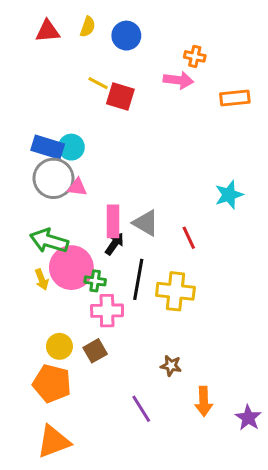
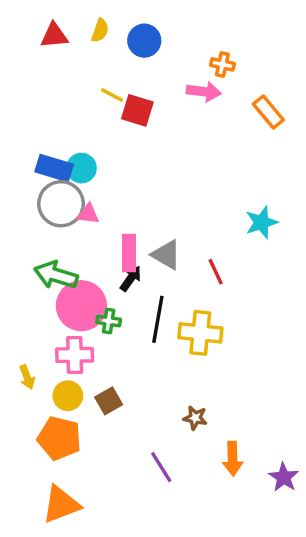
orange rectangle: (235, 98) -> (268, 112), turned 56
yellow arrow: (42, 279) -> (27, 377), moved
pink cross: (107, 311) -> (75, 355), moved

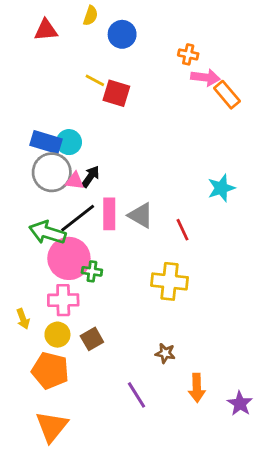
yellow semicircle: (100, 30) -> (91, 16), moved
pink arrow: (204, 92) -> (205, 77), moved
black arrow: (131, 279) -> (91, 177), moved
black line: (158, 319) -> (78, 218), moved, turned 42
orange triangle: (61, 505) -> (52, 427), turned -30

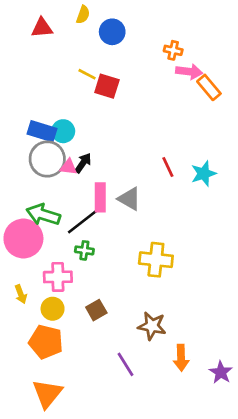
black line: (78, 218) -> (83, 221), moved
red line: (182, 230) -> (168, 167), moved
pink circle: (69, 258) -> (23, 239), moved
brown square: (92, 339) -> (96, 310), moved
brown star: (165, 353) -> (152, 326), size x1.5

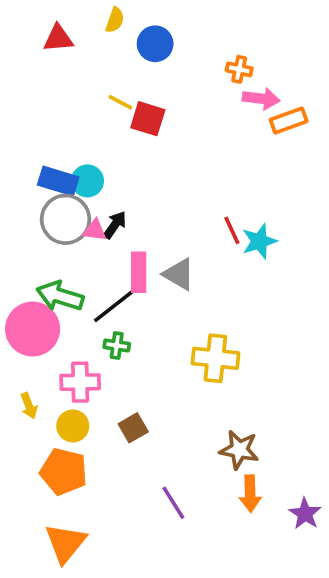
orange rectangle: (209, 87) -> (289, 121), turned -70
cyan star: (204, 174) -> (259, 241), moved
brown star: (152, 326) -> (239, 450), moved

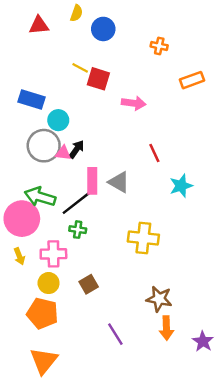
pink arrow: (261, 99) -> (134, 103), moved
blue rectangle: (58, 181) -> (32, 99), moved
cyan star: (259, 241) -> (181, 186), moved
yellow arrow: (29, 406) -> (19, 256), moved

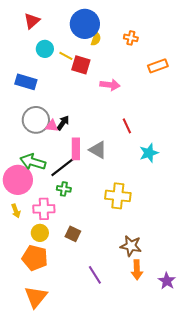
yellow semicircle: (77, 13) -> (96, 39), moved
red triangle: (39, 25) -> (32, 21), turned -36
blue circle: (103, 29) -> (85, 24), size x1.5
cyan circle: (58, 120) -> (45, 49), moved
brown square: (89, 284) -> (73, 234), turned -35

